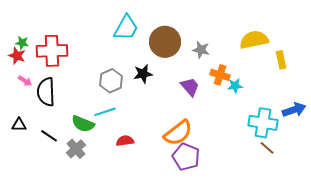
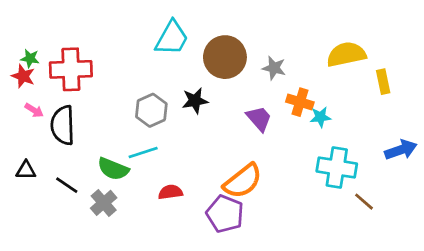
cyan cross: (263, 123) -> (337, 168), moved
purple pentagon: (186, 157) -> (225, 214), moved

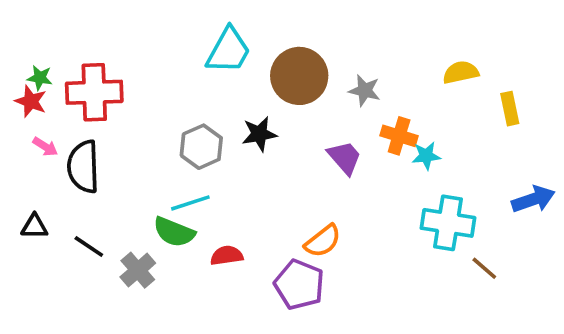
yellow semicircle: (346, 54) -> (461, 72), size x0.7
green semicircle: (113, 169) -> (174, 232), moved
orange semicircle: (243, 181) -> (323, 241), size x0.7

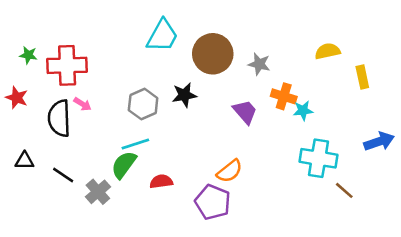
red star: (31, 101) -> (17, 98), moved
pink arrow: (45, 147) -> (82, 104), moved
green semicircle: (174, 232) -> (124, 165), turned 104

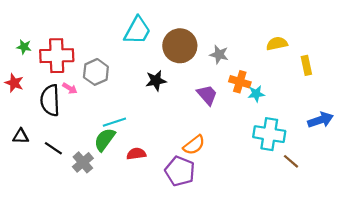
gray hexagon: (143, 104) -> (96, 72), moved

